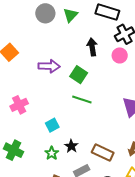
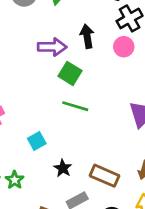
purple arrow: (49, 66) -> (52, 47), moved
green star: (52, 153) -> (15, 180), moved

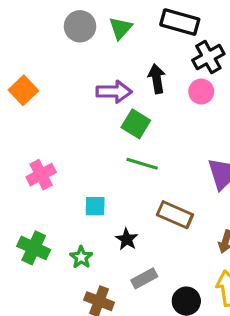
cyan square: (37, 141) -> (95, 206), turned 30
brown rectangle: (104, 176) -> (175, 215), moved
green star: (15, 180) -> (81, 257), moved

